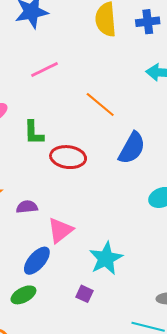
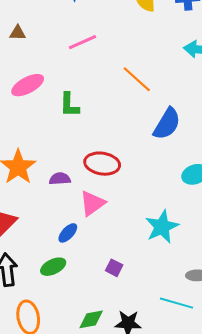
red ellipse: (68, 157) -> (102, 164), moved
cyan star: (106, 258) -> (162, 227), moved
blue ellipse: (37, 261) -> (68, 233), size x0.7

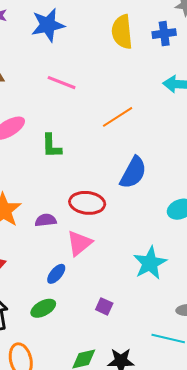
pink line: (82, 42) -> (62, 83), turned 48
orange line: (137, 79) -> (118, 117), turned -72
blue semicircle: (167, 124) -> (133, 173), moved

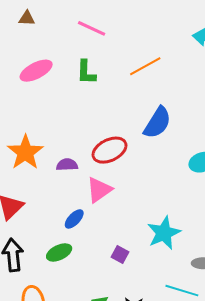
green L-shape: (51, 146) -> (86, 72), moved
red ellipse: (87, 203) -> (109, 150), turned -36
cyan star: (150, 263) -> (164, 233), moved

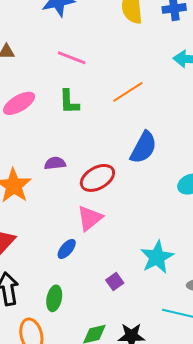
purple semicircle: (67, 165) -> (55, 163), moved
green ellipse: (59, 252) -> (54, 298), moved, turned -50
purple square: (120, 255) -> (115, 281), turned 30

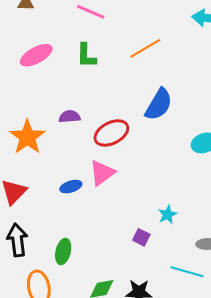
blue ellipse: (67, 249) -> (71, 187), moved, turned 30
cyan star: (157, 257) -> (168, 215), size x0.6
purple square: (115, 281) -> (141, 237), moved, turned -30

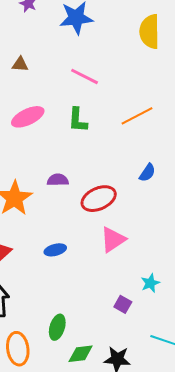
blue semicircle: (159, 104) -> (147, 173), size x0.6
pink triangle: (102, 173) -> (113, 240), moved
green ellipse: (63, 251) -> (57, 327), moved

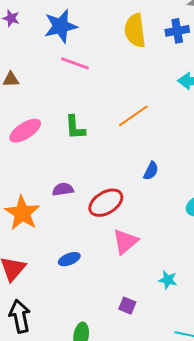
pink line: (84, 76) -> (75, 63), moved
cyan star: (150, 283) -> (168, 280), turned -30
purple square: (123, 304) -> (127, 306), moved

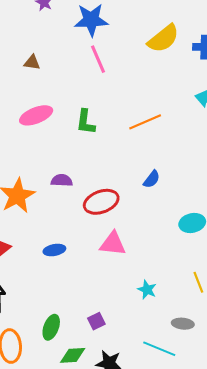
yellow semicircle: (135, 31) -> (163, 39), turned -132
pink line: (75, 63) -> (98, 59), turned 36
pink triangle: (125, 242) -> (113, 244), turned 36
purple square: (127, 306) -> (96, 321), moved, turned 30

